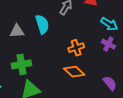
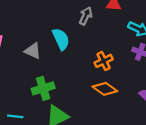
gray triangle: (17, 31) -> (33, 51), turned 35

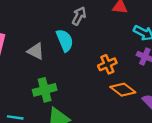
gray arrow: (86, 16) -> (79, 16), moved
orange diamond: (105, 89) -> (123, 90), moved

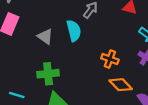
orange cross: (107, 64) -> (110, 59), turned 35

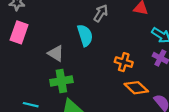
gray triangle: (45, 37) -> (56, 53), moved

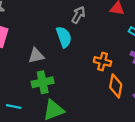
gray triangle: (56, 53) -> (36, 56), turned -42
orange diamond: (136, 88) -> (116, 86), turned 60

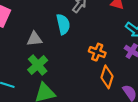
green cross: (43, 82) -> (38, 65), turned -36

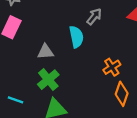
orange cross: (97, 52) -> (112, 67), turned 35

